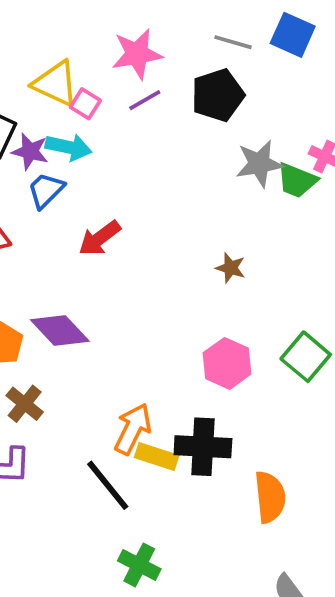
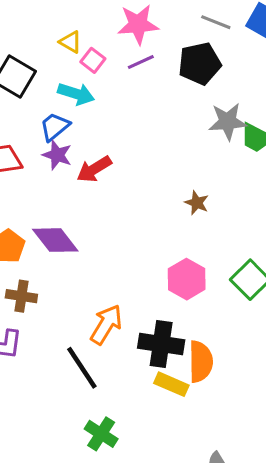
yellow triangle: (56, 84) -> (70, 42), size x0.6
purple star: (30, 151) -> (57, 155), moved
brown cross: (25, 404) -> (21, 296), turned -36
yellow rectangle: (157, 456) -> (171, 384), moved
orange semicircle: (270, 497) -> (201, 362), moved

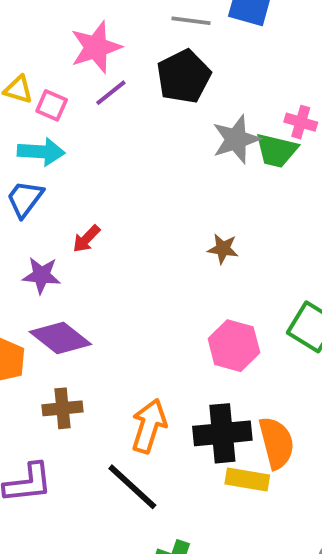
purple star: (57, 155) -> (41, 275), moved
red arrow: (94, 169) -> (86, 239), size x0.7
brown cross: (21, 296) -> (62, 408), moved

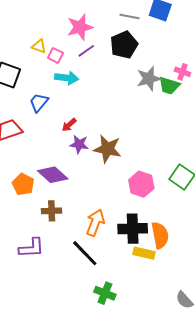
cyan arrow: (41, 152) -> (67, 78), moved
brown star: (223, 249) -> (107, 149), moved, size x1.8
purple star: (41, 275) -> (79, 144), moved

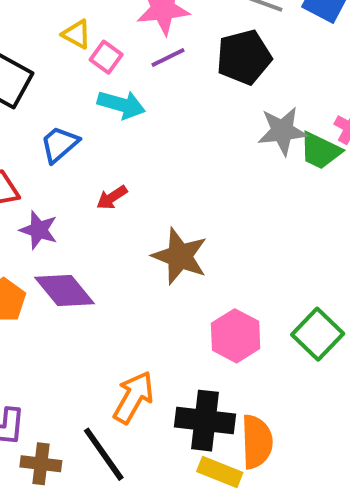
purple star: (79, 144) -> (39, 230), moved
brown cross: (52, 211) -> (41, 464), moved

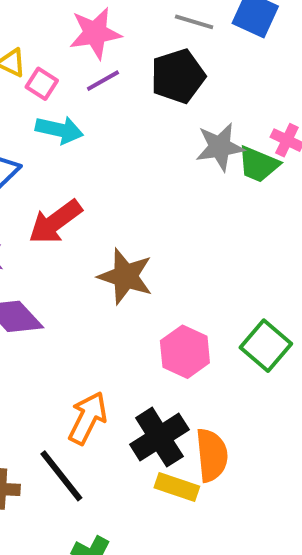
red arrow: (112, 197) -> (55, 222), size x1.8
black cross: (205, 421) -> (159, 437), turned -36

